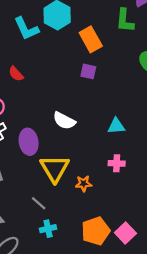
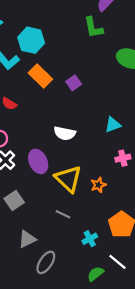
orange rectangle: (91, 39) -> (40, 76), moved
purple square: (88, 71) -> (74, 83), turned -32
cyan cross: (48, 229) -> (90, 239), moved

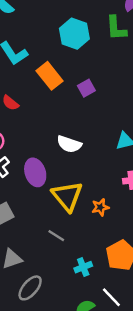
cyan hexagon: (31, 40) -> (74, 34), moved

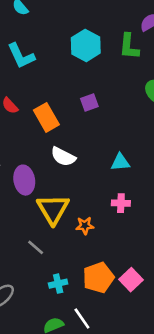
orange rectangle: (49, 76) -> (46, 117), moved

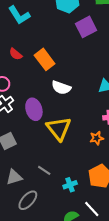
purple square: (89, 103) -> (86, 27), moved, size x1.5
orange star: (85, 226) -> (97, 138), moved
gray line: (36, 247) -> (44, 170), moved

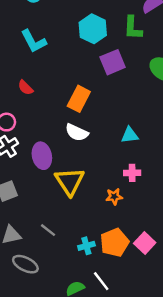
orange rectangle: (45, 59) -> (79, 99), moved, turned 60
cyan cross: (70, 185) -> (86, 246), moved
gray ellipse: (28, 200) -> (25, 264), turned 70

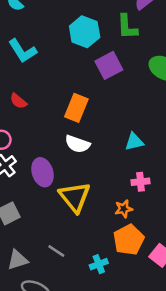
orange pentagon: (115, 243) -> (129, 240), moved

